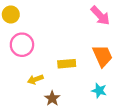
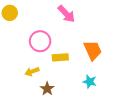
pink arrow: (100, 16) -> (66, 14), moved
pink circle: (22, 45) -> (40, 41), moved

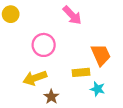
yellow rectangle: (60, 57) -> (81, 72), moved
yellow arrow: (32, 72) -> (35, 78), size x1.5

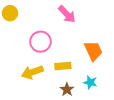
yellow rectangle: (81, 72) -> (63, 66), moved
brown star: (51, 97) -> (67, 89), moved

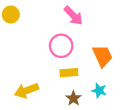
pink circle: (40, 42) -> (61, 46), moved
yellow arrow: (32, 72) -> (26, 91), moved

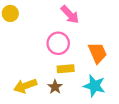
cyan star: (99, 91) -> (94, 86), size x1.5
brown star: (73, 98) -> (55, 87), moved

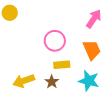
pink arrow: (70, 15) -> (94, 19), moved, turned -102

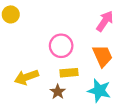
yellow arrow: (24, 81) -> (26, 77), moved

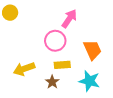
pink arrow: (105, 21) -> (69, 19), moved

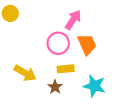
orange trapezoid: (92, 50) -> (87, 44), moved
yellow arrow: (24, 69) -> (25, 73), turned -130

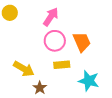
pink arrow: (73, 20) -> (51, 17), moved
brown star: (55, 87) -> (40, 88), moved

